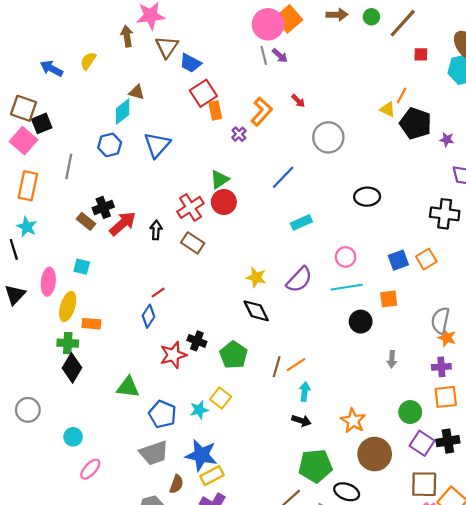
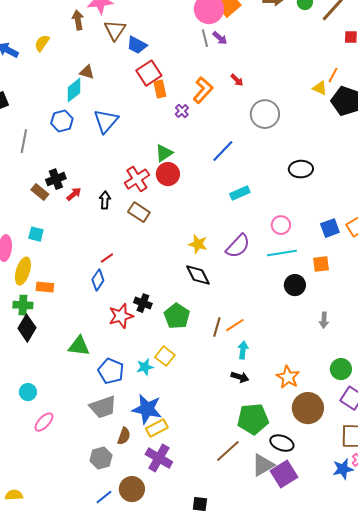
red arrow: (123, 224) -> (74, 194), size x0.6

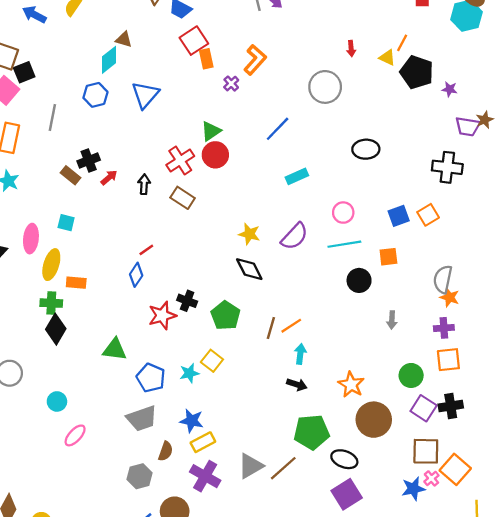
red arrow: (237, 80) -> (351, 48), moved, turned 40
blue star: (147, 409) -> (192, 421), size x0.7
gray triangle: (263, 465) -> (250, 466), moved

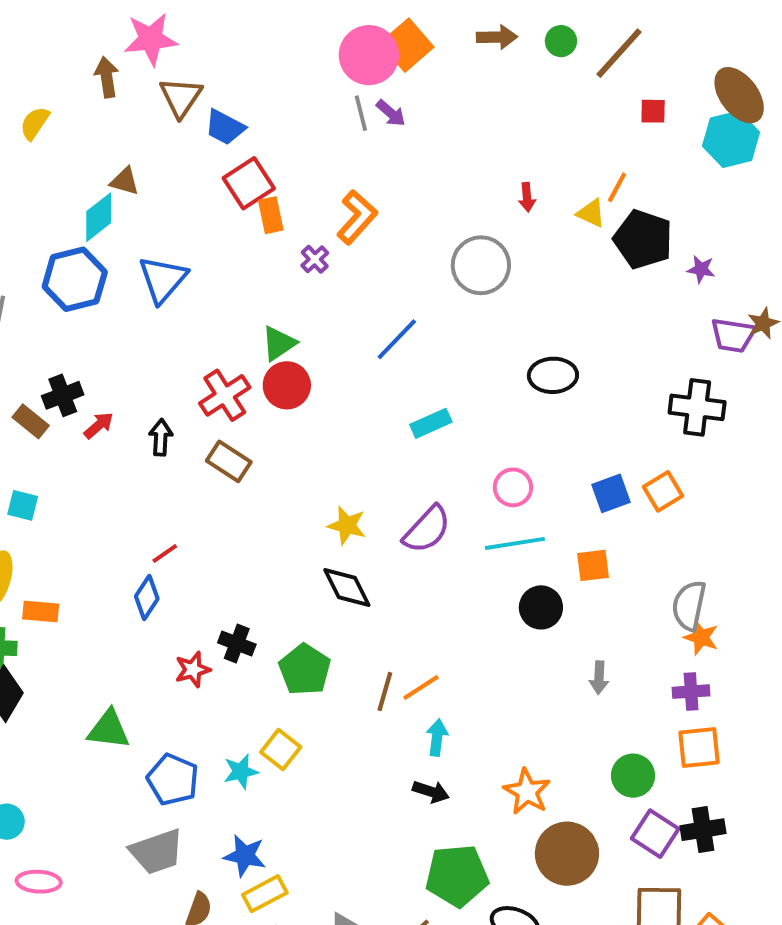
blue hexagon: (95, 95) -> (75, 279), size x1.4
red star: (162, 315) -> (193, 670), size x0.7
pink ellipse: (75, 435) -> (39, 882), turned 50

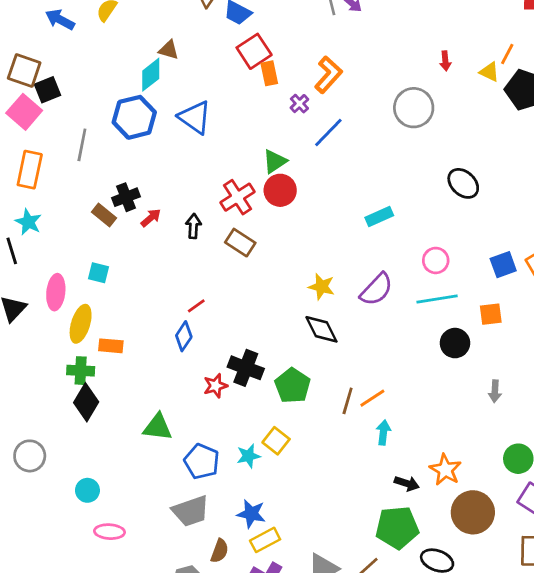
blue triangle: (163, 279) -> (195, 117), turned -36
blue line: (397, 339) -> (328, 132), moved
black ellipse: (553, 375) -> (463, 183), turned 44
black cross: (237, 643) -> (246, 368), size x1.4
black arrow: (431, 792) -> (407, 483), moved

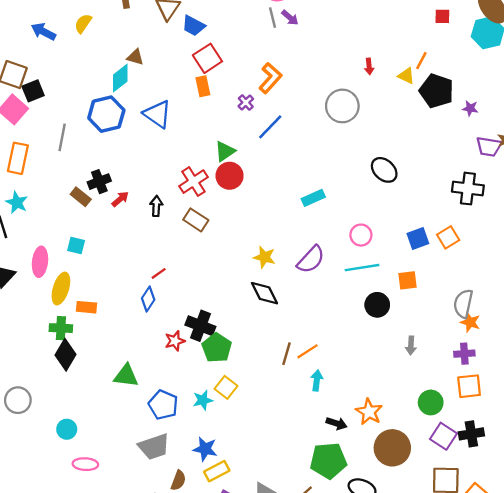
orange rectangle: (269, 73) -> (203, 86), moved
green pentagon: (293, 386) -> (217, 348), moved

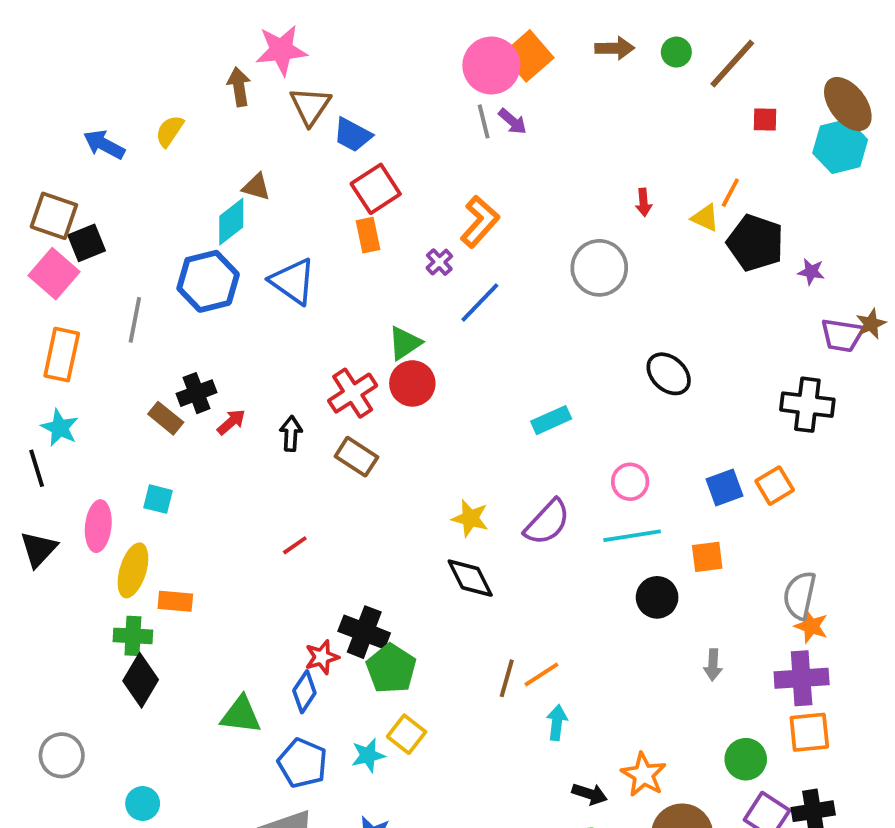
blue diamond: (148, 299) -> (304, 692), moved
purple cross: (464, 354) -> (802, 678), size x1.5

